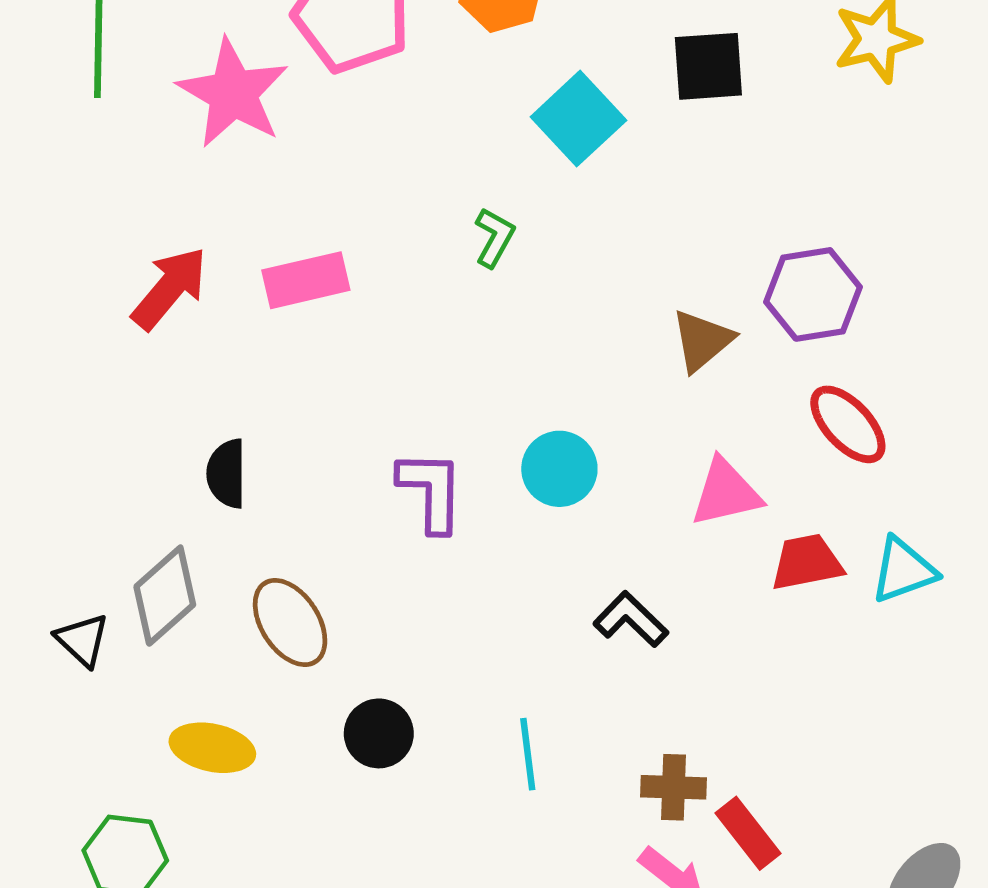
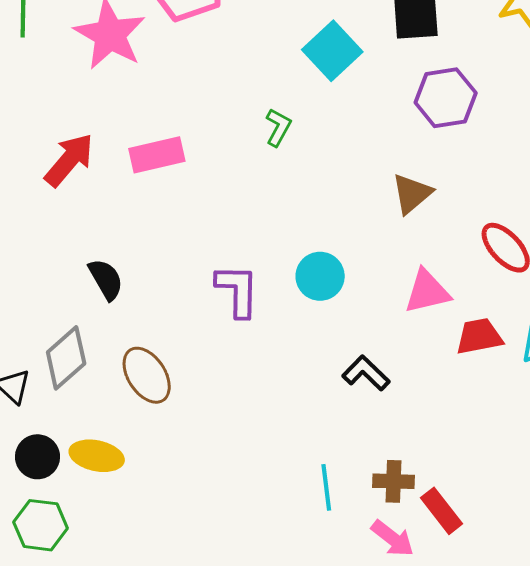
purple hexagon: (813, 294) -> (446, 98), moved
black semicircle: (227, 474) -> (106, 279), turned 150
black circle: (379, 733) -> (37, 457), moved
cyan line: (528, 754) -> (326, 487), moved

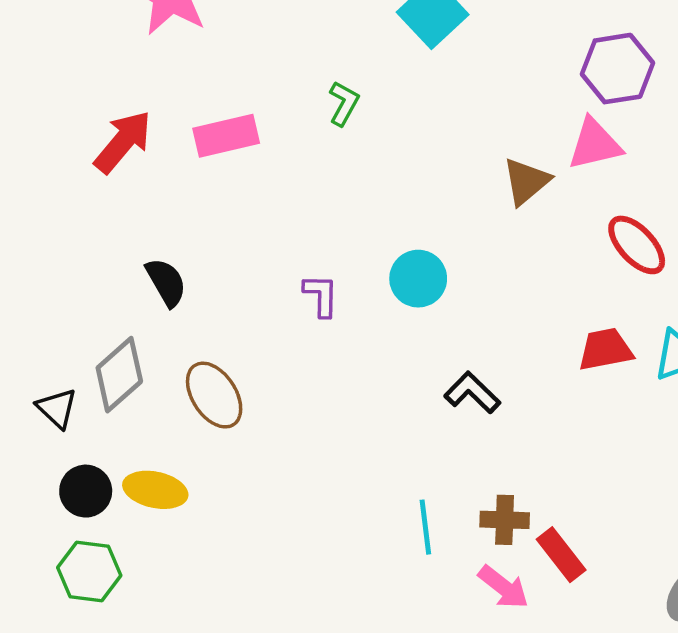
purple hexagon: (446, 98) -> (617, 69), moved
green L-shape: (278, 127) -> (344, 103), moved
purple L-shape: (237, 291) -> (321, 295), size x0.7
pink triangle: (427, 292) -> (595, 144), moved

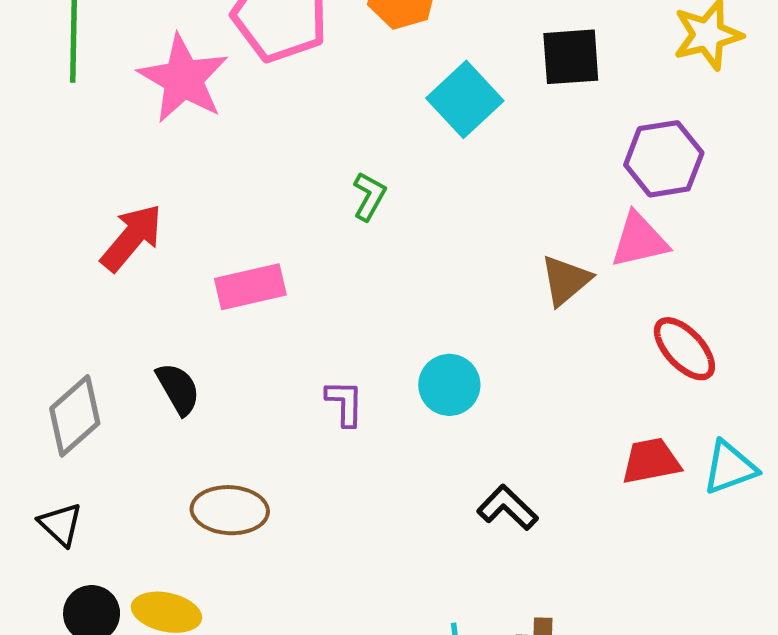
pink rectangle: (226, 136) -> (250, 287), moved
gray diamond: (119, 375) -> (75, 416), moved
brown ellipse: (214, 395) -> (230, 510), turned -54

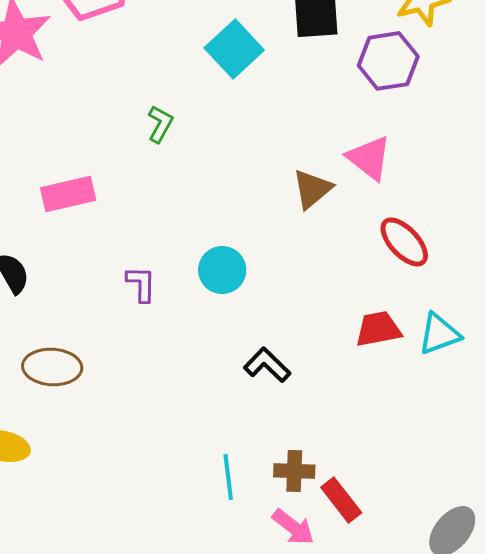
purple hexagon: (664, 159) -> (388, 61), moved
pink triangle: (639, 240) -> (369, 158), turned 51

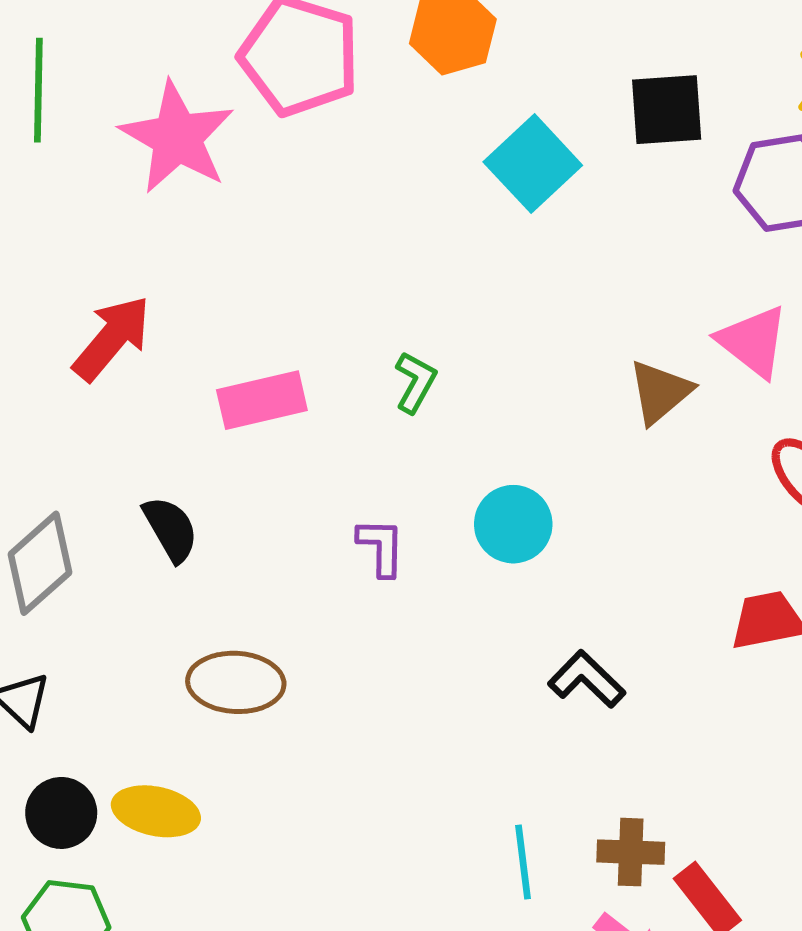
green L-shape: (160, 124) -> (415, 382), moved

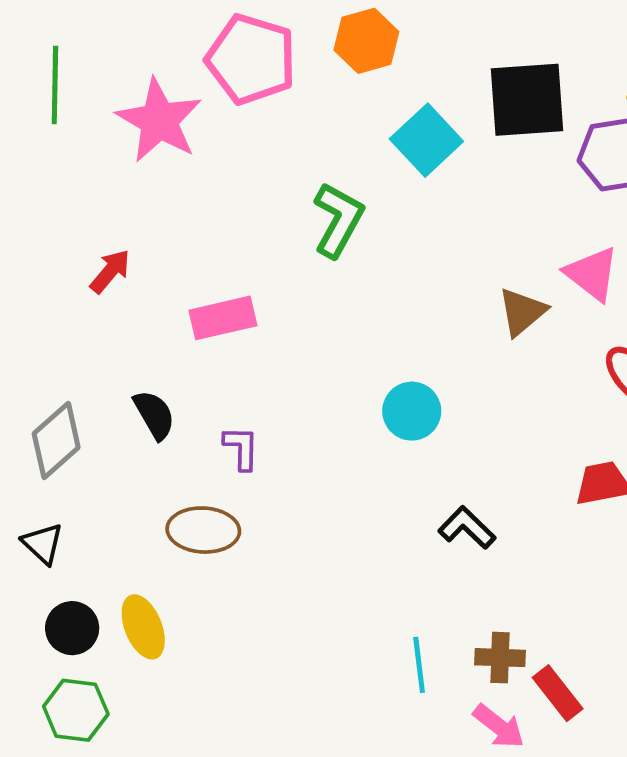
black square: (667, 110) -> (527, 100), size x1.4
red arrow: (112, 338) -> (110, 271), size x0.7
green L-shape: (415, 382) -> (338, 220), moved, size x1.6
purple L-shape: (381, 547) -> (241, 448), moved
yellow ellipse: (156, 811) -> (143, 627), turned 56

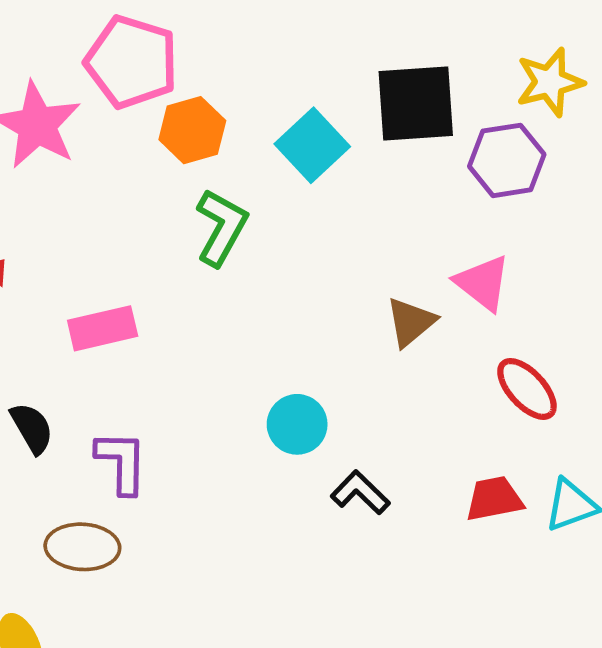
orange hexagon: (366, 41) -> (192, 130), moved
purple L-shape: (241, 448) -> (122, 462), size x1.4
black L-shape: (467, 528) -> (360, 493), moved

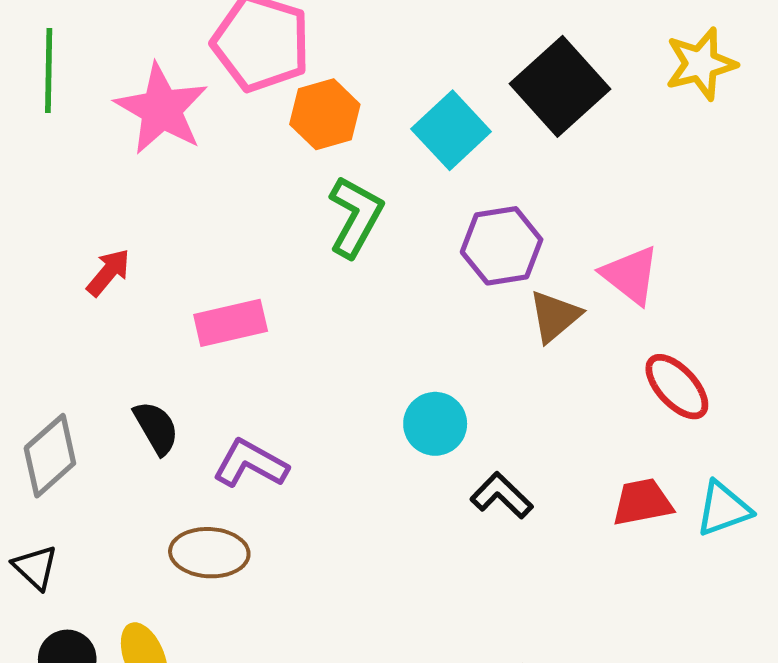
black square: (416, 104) -> (560, 86), turned -38
purple hexagon: (507, 160) -> (502, 246), moved
purple L-shape: (122, 462) -> (251, 464), turned -62

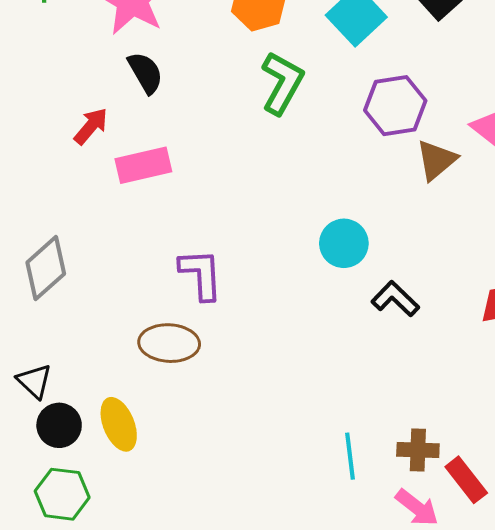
pink rectangle: (231, 323) -> (143, 165), moved
black semicircle: (156, 428) -> (145, 73), moved
purple L-shape: (251, 464) -> (201, 274), turned 58
black triangle: (35, 567) -> (34, 381), moved

